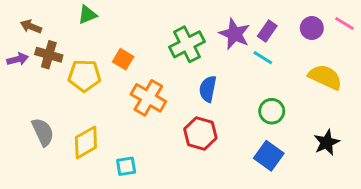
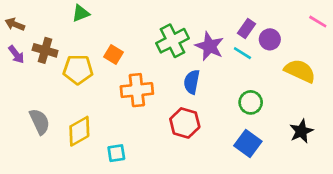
brown arrow: (31, 27) -> (15, 24), moved
purple circle: (312, 28) -> (270, 39), moved
purple star: (235, 34) -> (210, 46), moved
purple arrow: (18, 59) -> (16, 54), turned 66
orange cross: (148, 98) -> (137, 90), turned -36

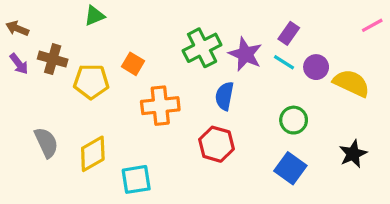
pink line: (318, 22) -> (372, 25), turned -60
purple circle: (270, 39) -> (316, 67), moved
cyan square: (116, 153) -> (136, 179), size x1.4

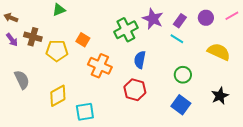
purple star: (245, 54) -> (153, 19), moved
purple circle: (316, 67) -> (206, 18), moved
orange cross: (160, 106) -> (100, 66), turned 30
gray semicircle: (46, 143) -> (22, 80), moved

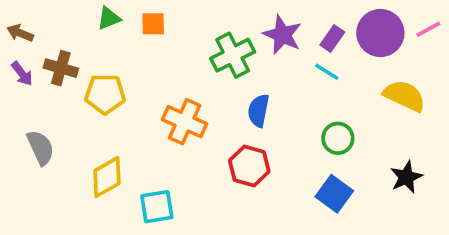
purple circle: (206, 18) -> (380, 33), size x1.6
orange square: (83, 40) -> (153, 24), moved, turned -32

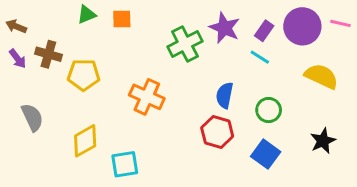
pink line: (428, 29) -> (341, 23), turned 42
blue semicircle: (258, 111) -> (225, 95), moved
red hexagon: (249, 166) -> (217, 132), moved

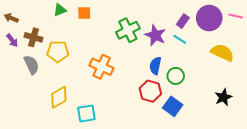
purple star: (225, 28) -> (155, 35), moved
green circle: (269, 110) -> (176, 76), moved
gray semicircle: (32, 117) -> (31, 65), moved
blue square: (266, 154) -> (173, 106), moved

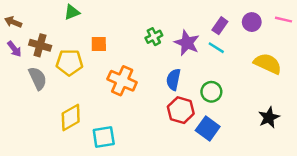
orange square: (84, 13) -> (99, 44), moved
purple circle: (209, 18) -> (252, 22), size x0.6
green cross: (128, 30) -> (154, 37), size x0.6
blue semicircle: (155, 66) -> (173, 80), moved

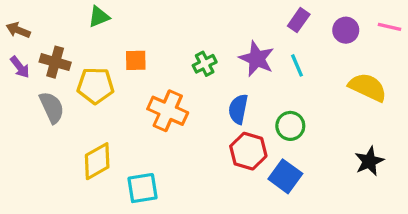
purple rectangle: (220, 26) -> (299, 20), moved
green cross: (154, 37) -> (205, 64), moved
cyan line: (216, 48) -> (297, 65), turned 35

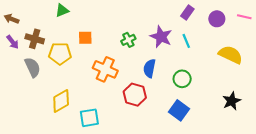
red hexagon: (248, 151) -> (135, 95), moved

